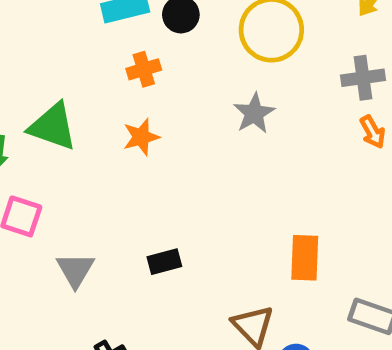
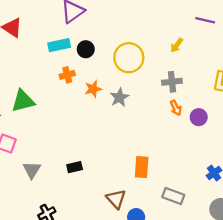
green triangle: (53, 127) -> (23, 101), turned -35
orange star: (141, 137) -> (93, 89), moved

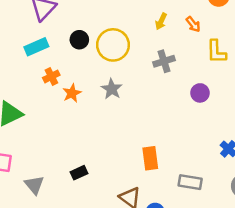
black circle: (86, 49) -> (79, 40), moved
orange star: (93, 89) -> (72, 93), moved
orange arrow: (176, 108) -> (193, 24), moved

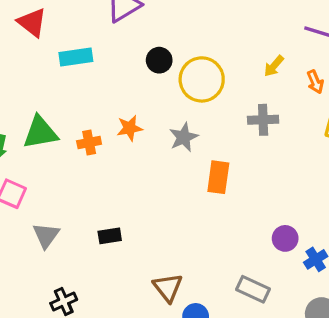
cyan rectangle: (36, 47) -> (76, 57), moved
orange cross: (51, 76) -> (89, 143), moved
purple circle: (200, 93) -> (285, 238), moved
orange rectangle: (150, 158) -> (218, 177), moved

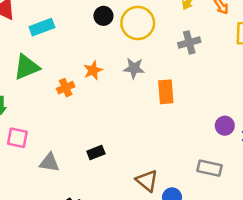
green triangle: (40, 132) -> (27, 67), moved
gray star: (184, 137) -> (134, 68), turned -30
gray triangle: (46, 235) -> (49, 163), turned -45

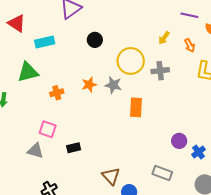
yellow circle: (138, 23) -> (131, 61), moved
orange star: (93, 70) -> (89, 85), moved
pink square: (17, 138) -> (48, 129), moved

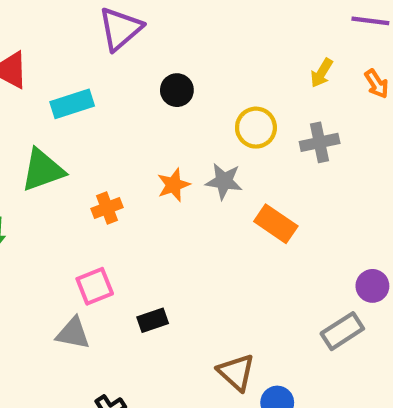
yellow circle: (131, 61) -> (256, 128), size x0.7
orange rectangle: (136, 107) -> (276, 224), turned -54
pink square: (48, 129) -> (95, 286), turned -36
gray rectangle: (162, 173) -> (342, 331), moved, turned -48

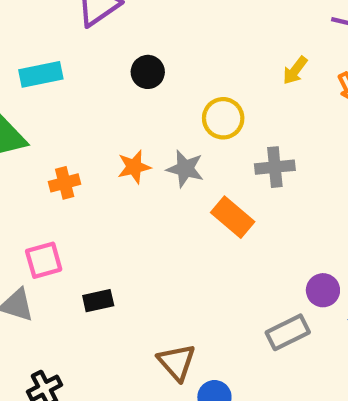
gray cross: (320, 142) -> (275, 167), moved

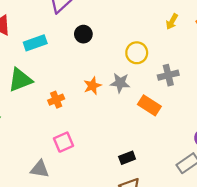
black circle: (148, 72) -> (83, 34), moved
pink square: (44, 260) -> (63, 142), moved
black rectangle: (98, 301) -> (127, 158), moved

